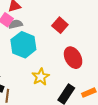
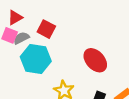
red square: (60, 25) -> (46, 29), moved

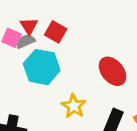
red triangle: (15, 18) -> (29, 26), moved, turned -35

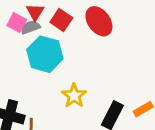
red ellipse: (113, 71) -> (99, 21), moved

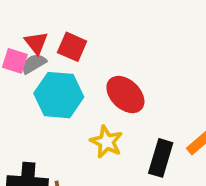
red ellipse: (99, 21) -> (125, 95), moved

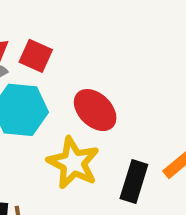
yellow star: (106, 142) -> (73, 163), size x1.4

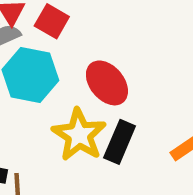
black rectangle: (134, 181) -> (120, 142), moved

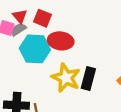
red ellipse: (107, 83) -> (61, 41), moved, turned -35

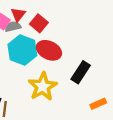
black rectangle: (88, 78) -> (81, 72), moved

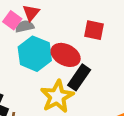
red square: (39, 23) -> (94, 30), moved, turned -30
black rectangle: (81, 72) -> (79, 77), moved

